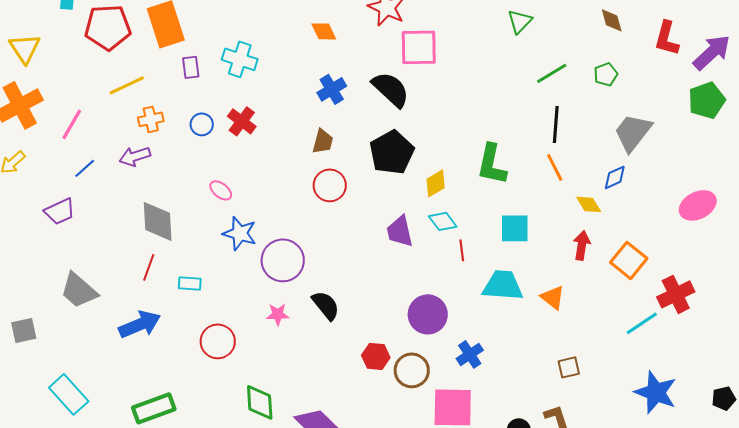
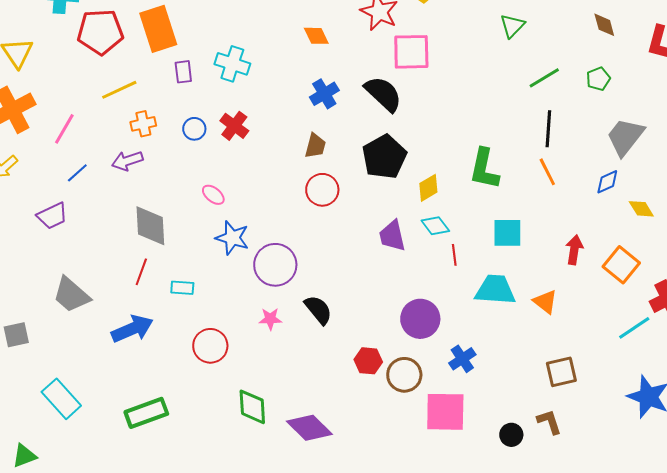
yellow diamond: (589, 204) -> (641, 209), moved
brown square: (569, 367) -> (561, 372), size x1.4

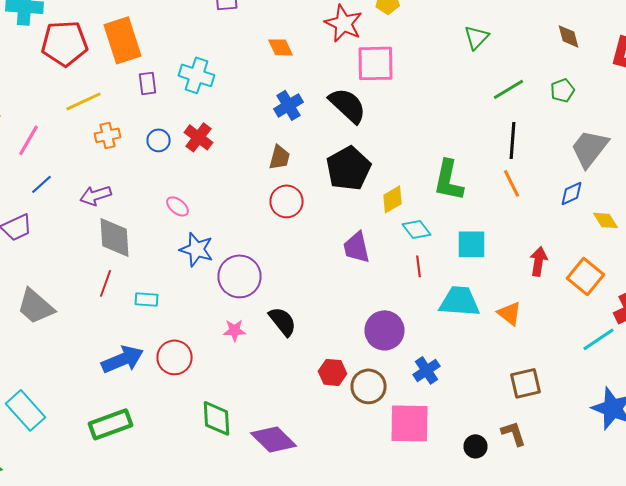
purple arrow: (127, 161) -> (96, 195), moved
cyan diamond: (435, 226) -> (416, 229), moved
blue arrow: (132, 329) -> (122, 359), moved

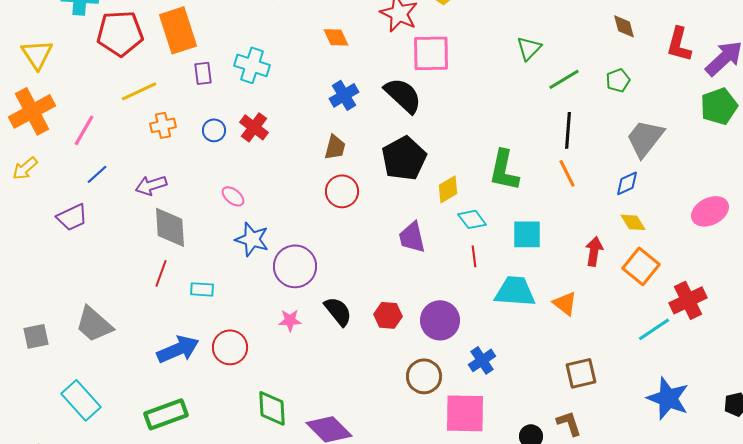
green triangle: (476, 37) -> (529, 48), moved
yellow diamond: (606, 220) -> (633, 222), moved
gray trapezoid: (36, 306) -> (94, 324), moved
red hexagon: (332, 372) -> (388, 315), moved

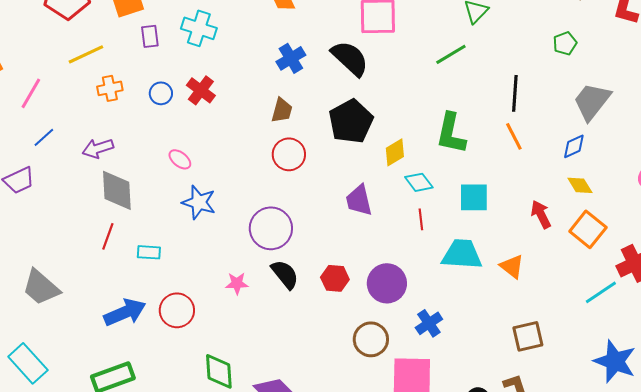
green line: (564, 79) -> (451, 54), moved
red arrow: (594, 251) -> (541, 214), turned -36
purple circle: (295, 266) -> (271, 228), moved

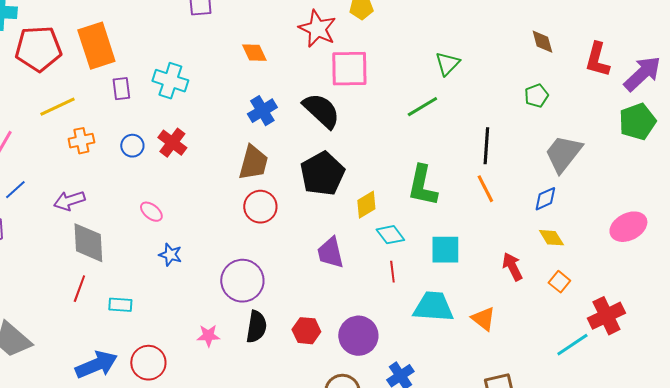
brown trapezoid: (282, 110) -> (253, 163), size x1.4
blue star: (199, 202) -> (170, 255), size x0.7
orange square: (588, 229) -> (559, 282), size x0.6
black semicircle: (285, 274) -> (256, 327), turned 48

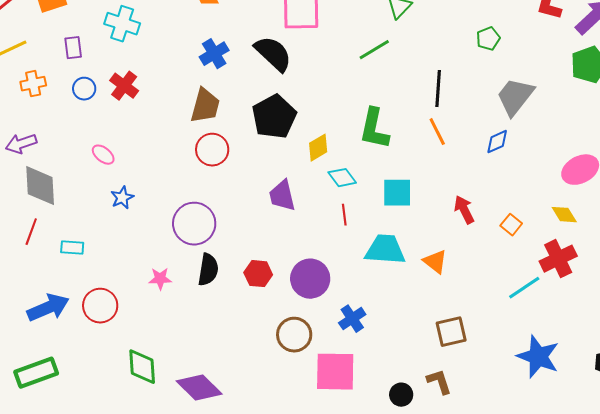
purple rectangle: (121, 89) -> (73, 48), moved
yellow diamond: (551, 238) -> (564, 215), moved
blue star: (170, 255) -> (122, 198), turned 30

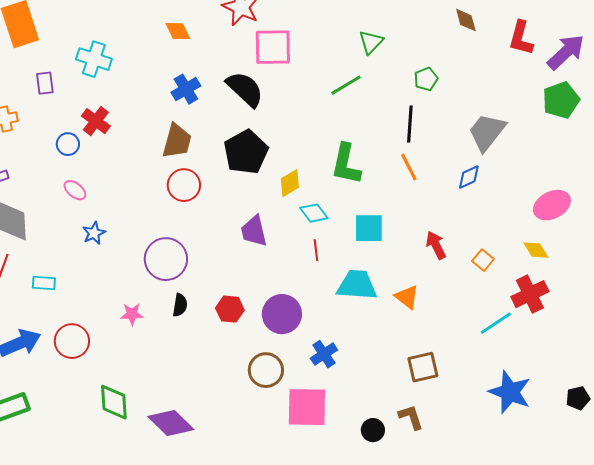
green pentagon: (488, 39) -> (426, 79), moved
blue circle: (84, 89) -> (68, 144), moved
black semicircle: (208, 270) -> (180, 305), size x0.7

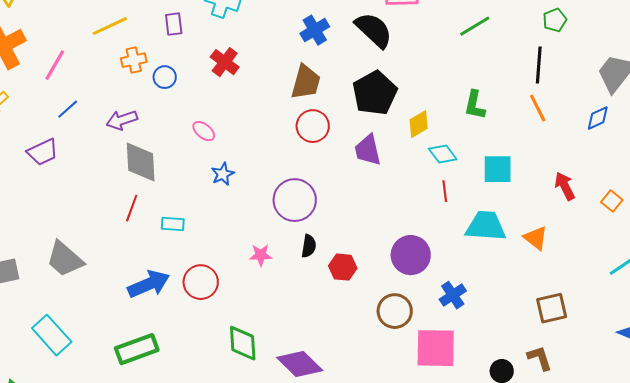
blue circle: (68, 144) -> (165, 77), moved
green L-shape: (346, 164) -> (475, 105), size x0.7
purple trapezoid: (254, 231) -> (368, 150), moved
red hexagon: (230, 309) -> (343, 267), moved

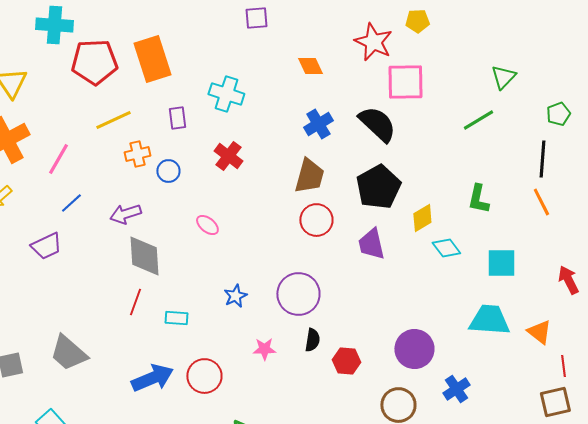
blue star: (223, 174) -> (235, 296), moved
red line: (445, 191) -> (563, 366), moved

